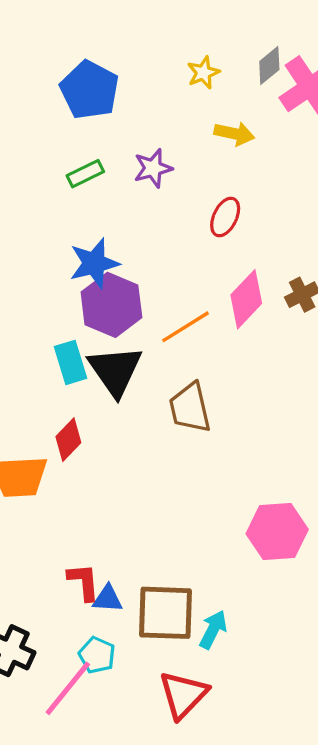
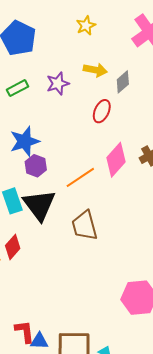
gray diamond: (269, 65) -> (123, 82), moved
yellow arrow: (234, 134) -> (95, 70), moved
purple hexagon: (111, 305) -> (36, 166), size x0.6

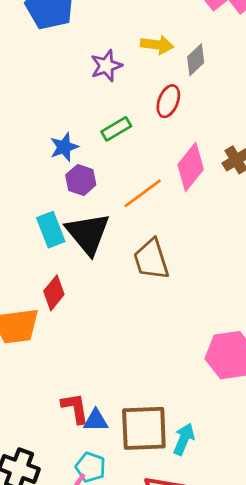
green rectangle: (18, 88) -> (116, 129), moved
blue star: (25, 141) -> (64, 147), size x0.7

